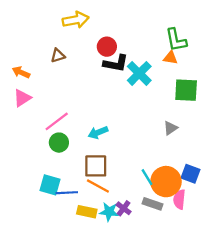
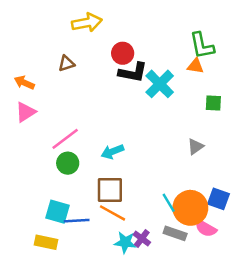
green square: (186, 90) -> (213, 103), size x0.6
pink semicircle: (179, 199) -> (206, 228), turned -66
yellow rectangle: (87, 212) -> (46, 242), moved

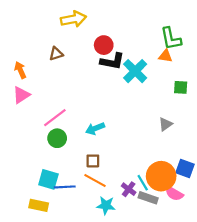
orange arrow: (24, 83) -> (20, 70), turned 42
brown square: (110, 190) -> (93, 161), size x0.6
cyan line: (169, 203) -> (143, 183), moved
purple cross: (142, 238) -> (129, 189), moved

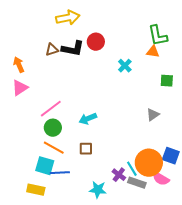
black L-shape: (112, 61) -> (73, 49), moved
cyan cross: (135, 71) -> (125, 66), size x0.6
orange line: (95, 180) -> (54, 148), moved

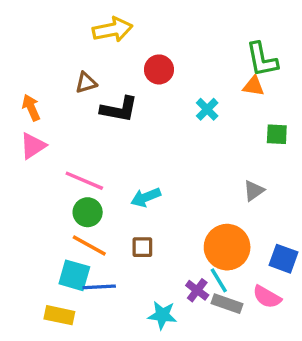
black L-shape: (73, 49) -> (119, 109), moved
pink line: (51, 109) -> (84, 181), turned 60
orange circle: (149, 163) -> (227, 247), moved

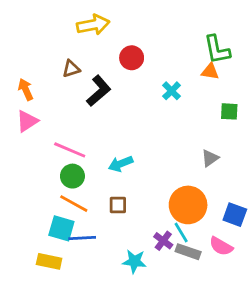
black L-shape: (119, 109) -> (99, 91), turned -52

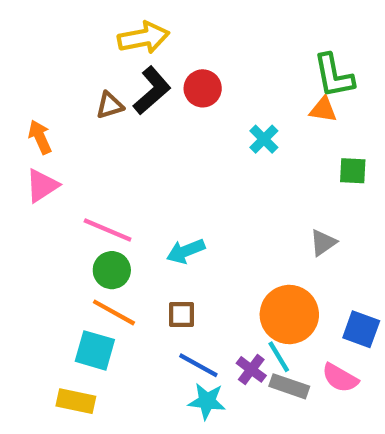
black L-shape: (99, 91) -> (152, 91), moved
blue line: (82, 238) -> (198, 365), moved, turned 32

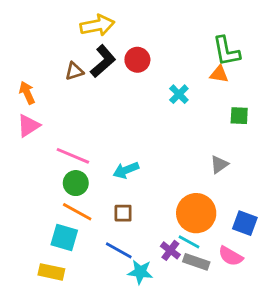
cyan line: (279, 357) -> (189, 242), turned -30
blue line: (198, 365) -> (119, 250), moved

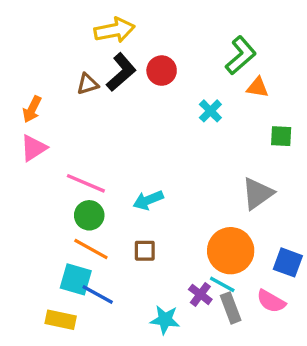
green L-shape: (226, 51) -> (241, 55), moved, turned -120
orange arrow: (27, 93) -> (32, 109), turned -130
gray triangle: (219, 164) -> (258, 193), size x1.5
blue line: (119, 250) -> (98, 294), moved
gray rectangle: (196, 262) -> (231, 308), turned 50

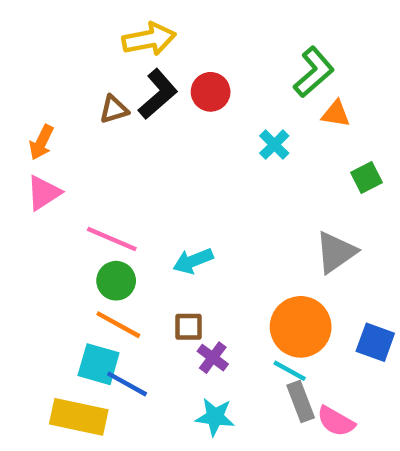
green square: (281, 136) -> (367, 177), turned -30
purple cross: (200, 294) -> (213, 358), moved
pink semicircle: (271, 301) -> (336, 421), moved
yellow rectangle: (61, 320) -> (79, 417), size x1.4

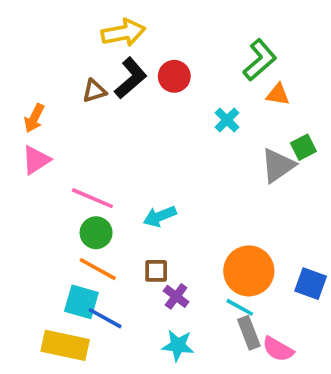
gray triangle: (336, 252) -> (278, 165), moved

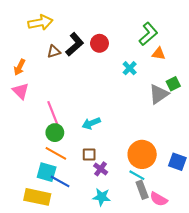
yellow arrow: (123, 33) -> (40, 23), moved
pink triangle: (36, 160) -> (21, 91), turned -42
pink line: (92, 198) -> (53, 113), turned 45

